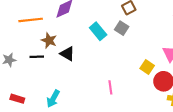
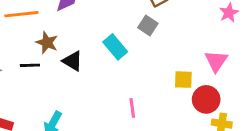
cyan rectangle: (98, 31) -> (115, 47), moved
yellow square: (147, 67) -> (183, 80), turned -32

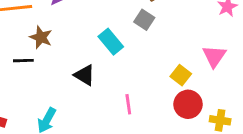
black triangle: (73, 61) -> (85, 75), moved
yellow square: (183, 80) -> (181, 75), turned 36
red circle: (206, 99) -> (188, 104), moved

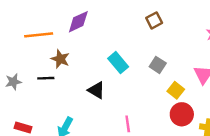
gray square: (144, 20) -> (158, 65), moved
pink line: (128, 104) -> (128, 124), moved

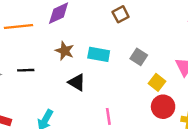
brown square: (154, 20) -> (121, 14), moved
brown star: (60, 59) -> (65, 51), moved
cyan rectangle: (118, 63) -> (99, 54), turned -40

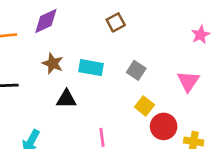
black triangle: (77, 82) -> (66, 99), turned -30
yellow square: (157, 82) -> (144, 106), moved

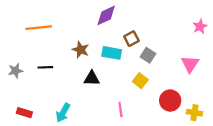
purple diamond: (46, 21) -> (106, 15), moved
brown square: (116, 22) -> (131, 39), moved
yellow square: (144, 106) -> (140, 81), moved

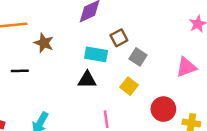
brown star: (81, 50) -> (44, 43), moved
pink triangle: (190, 64) -> (186, 67), turned 36
black triangle: (92, 78) -> (87, 80), moved

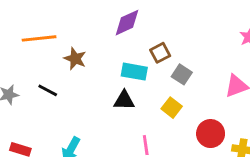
black line: (20, 71) -> (48, 90), turned 30

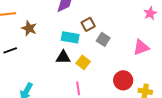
black line: (48, 90) -> (10, 50), turned -48
yellow square: (172, 108) -> (83, 62), moved

